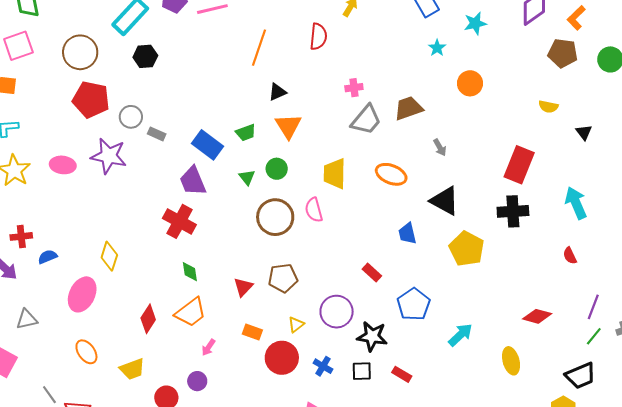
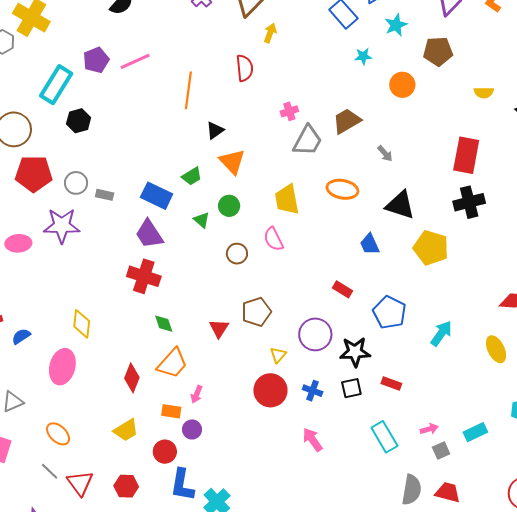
cyan star: (437, 48) -> (363, 56), turned -30
brown pentagon: (563, 53) -> (438, 51), moved
brown circle: (275, 217) -> (237, 254), size x0.6
orange rectangle: (252, 332) -> (171, 411), moved
orange ellipse: (86, 352) -> (58, 434), moved

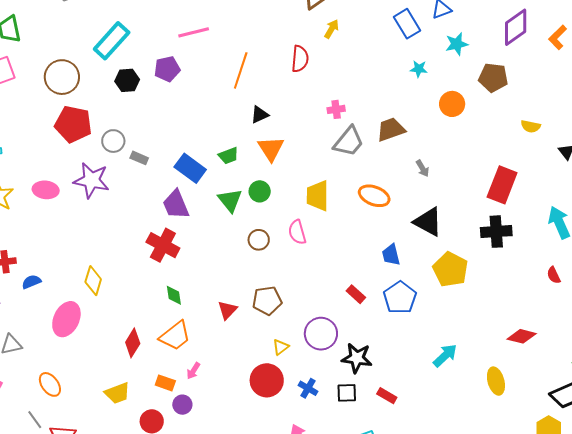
purple pentagon: (96, 60) -> (167, 69), moved
green triangle: (202, 220) -> (230, 200), size x1.5
blue pentagon: (389, 312) -> (400, 298), moved

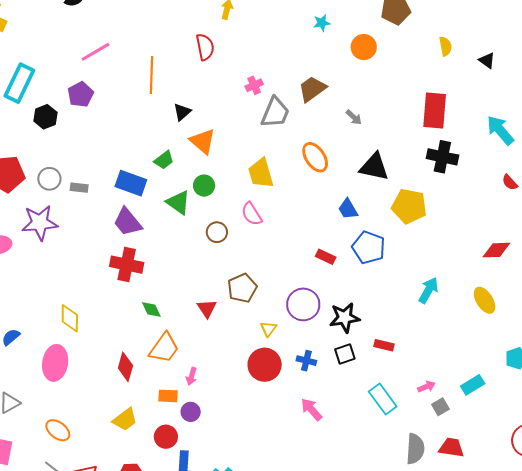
yellow semicircle: (531, 126) -> (445, 46), turned -96
orange ellipse: (374, 196) -> (315, 157), turned 52
black cross: (496, 232) -> (442, 157), turned 32

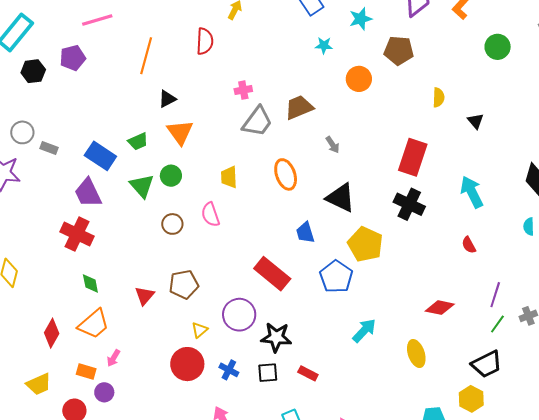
yellow trapezoid: (261, 173) -> (229, 177), size x0.7
blue pentagon: (369, 247) -> (336, 277), moved
red rectangle: (326, 257) -> (272, 274), size x1.8

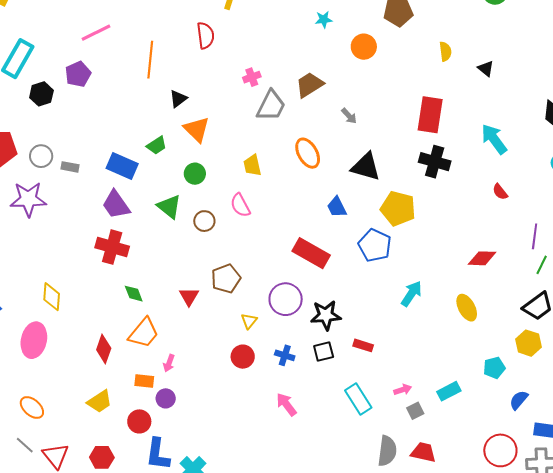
green triangle: (142, 186) -> (169, 207), moved
red circle: (187, 364) -> (243, 357), size x0.7

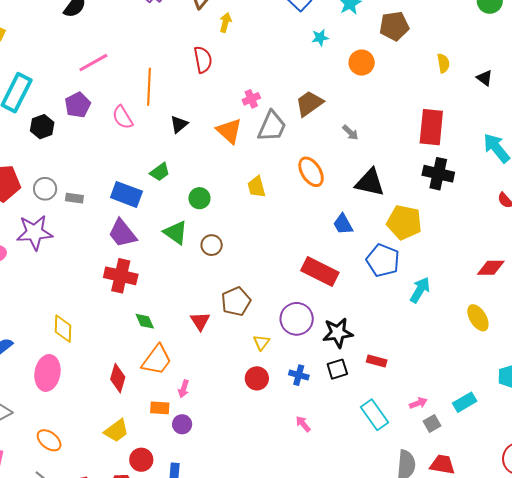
orange triangle: (197, 129) -> (229, 131), moved
pink semicircle: (240, 205) -> (123, 117), moved
cyan arrow: (411, 294) -> (420, 290), moved
pink arrow: (286, 404) -> (303, 424), size x0.7
red circle: (139, 421) -> (141, 460), moved

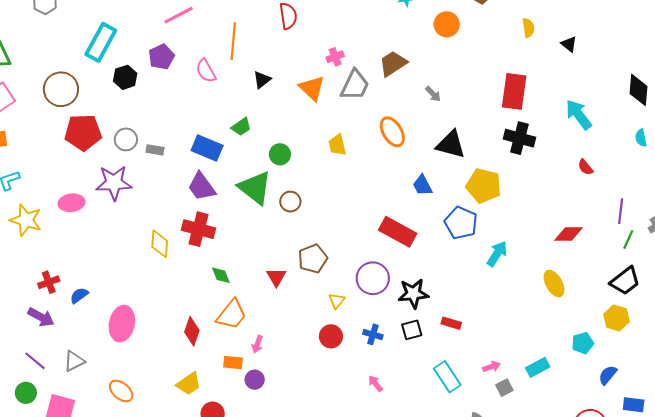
green triangle: (176, 233) -> (255, 188), size x1.4
yellow diamond: (63, 329) -> (160, 244), moved

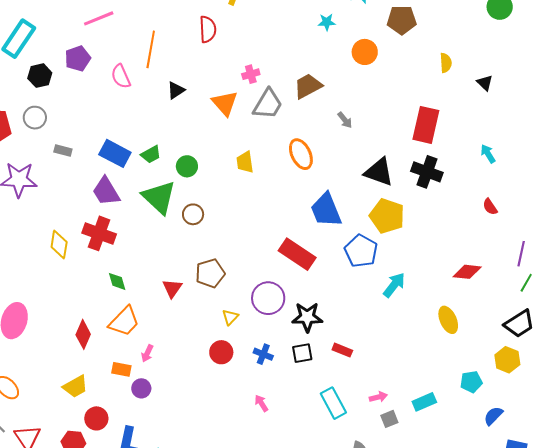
cyan arrow: (579, 115) -> (488, 154), size x0.6
green trapezoid: (241, 127) -> (151, 154), moved
gray circle: (126, 139) -> (35, 118), moved
black triangle: (451, 144) -> (379, 172), moved
blue trapezoid: (422, 185) -> (326, 210), size x1.6

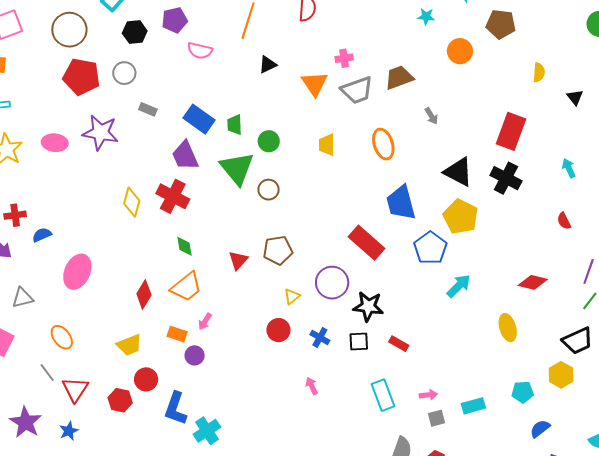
pink semicircle: (121, 76) -> (200, 51), moved, turned -60
gray trapezoid: (268, 104) -> (357, 90), turned 32
green trapezoid: (151, 154) -> (235, 125), turned 110

